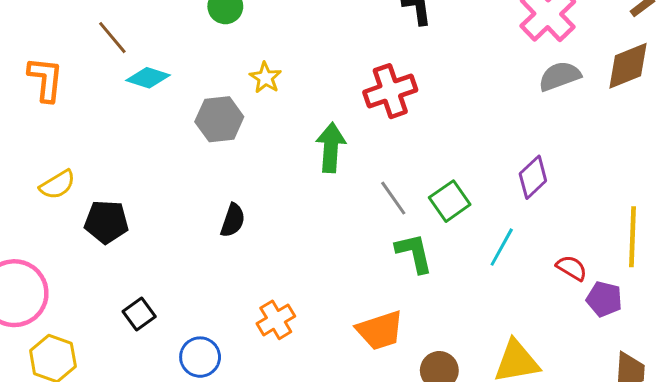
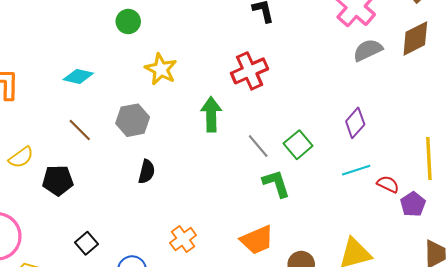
brown line: (112, 38) -> (80, 130), moved
yellow star: (265, 78) -> (161, 69), size x1.4
gray hexagon: (219, 119) -> (133, 120), moved
cyan line: (502, 247) -> (356, 170), moved, turned 48
purple pentagon: (604, 299) -> (413, 204), turned 30

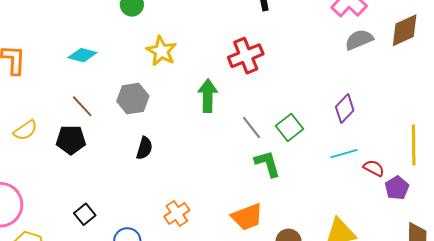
black pentagon: (58, 180) -> (71, 140), moved

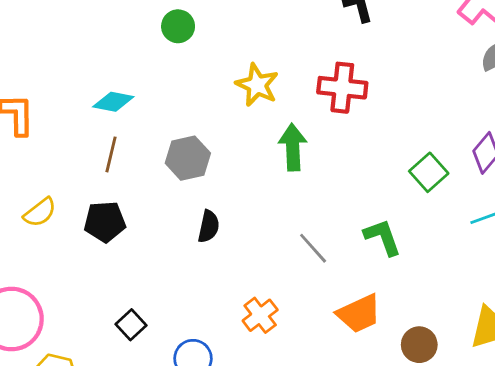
yellow star: (161, 51) -> (257, 85), moved
red cross: (246, 56) -> (342, 88), turned 32
brown line: (82, 106) -> (111, 154), moved, turned 60
gray line: (251, 127) -> (313, 248), moved
green square: (290, 127) -> (429, 172), moved

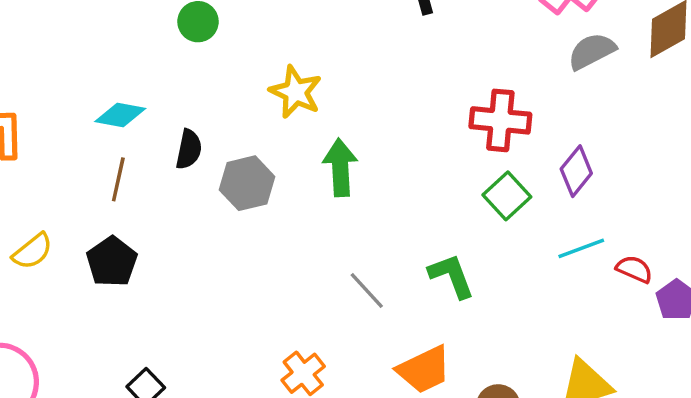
red cross: (342, 88) -> (500, 120), moved
gray hexagon: (188, 158) -> (247, 183), moved
black pentagon: (105, 222) -> (112, 262), turned -30
black semicircle: (209, 226) -> (189, 149), moved

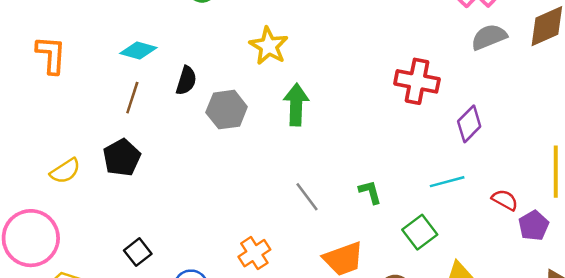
green square: (507, 196) -> (420, 232), moved
cyan line: (581, 248) -> (447, 182), moved
yellow semicircle: (32, 251) -> (65, 171), moved
green L-shape: (452, 276) -> (370, 192), size x0.7

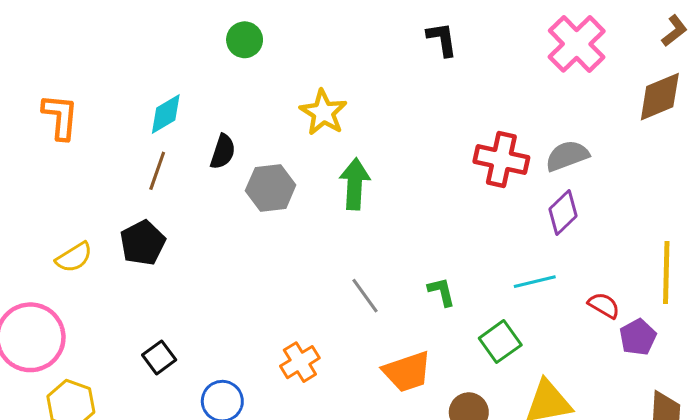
gray semicircle: (489, 37) -> (567, 156), moved
cyan diamond: (138, 51) -> (166, 114), turned -48

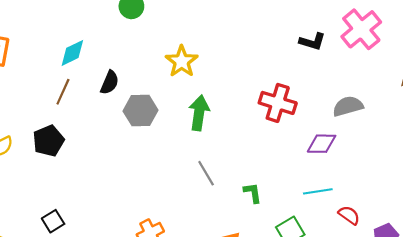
black L-shape: (442, 39) -> (312, 42), moved, turned 110
red cross: (501, 159) -> (278, 103), moved
purple diamond: (563, 212) -> (322, 144), moved, turned 40
gray line: (365, 296) -> (206, 173), moved
red semicircle: (604, 305) -> (349, 215), moved

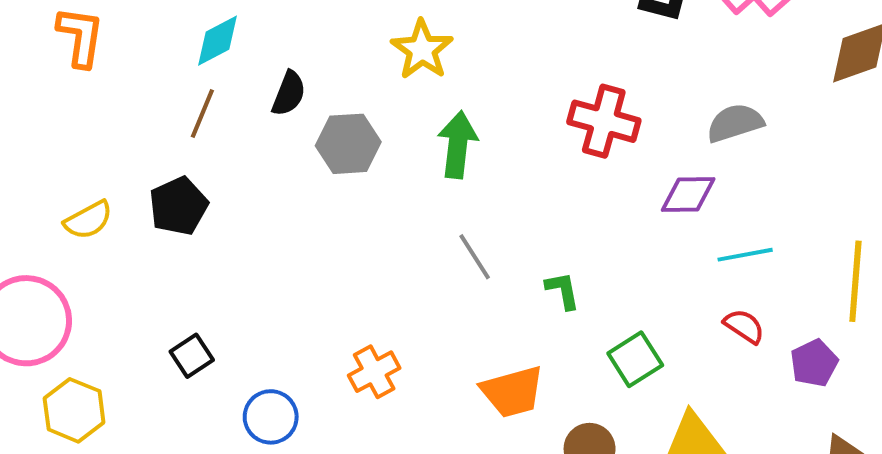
cyan line: (318, 191) -> (745, 255), moved

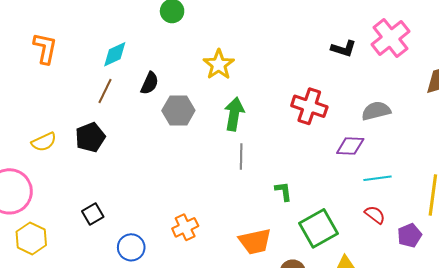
gray line: (475, 257) -> (241, 156), moved, turned 30
green square: (635, 359) -> (318, 228), size x1.4

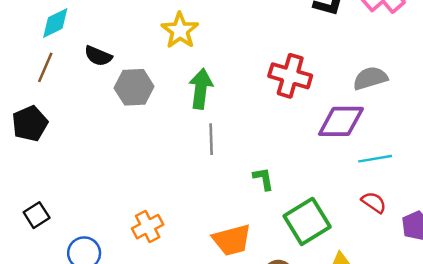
black semicircle: (150, 83) -> (98, 56), turned 90
purple diamond: (350, 146) -> (341, 121), size x1.4

